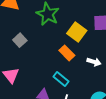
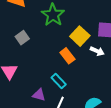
white arrow: (94, 62) -> (97, 51), moved

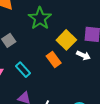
cyan rectangle: (59, 81) -> (23, 70), moved

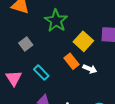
white arrow: (83, 55) -> (90, 69), moved

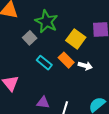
gray square: (26, 44) -> (30, 38), moved
cyan rectangle: (41, 73) -> (44, 63), moved

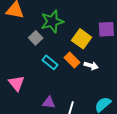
green star: (46, 21) -> (52, 21), turned 30

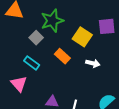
orange rectangle: (72, 60) -> (62, 56), moved
cyan rectangle: (50, 62) -> (32, 63), moved

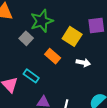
cyan rectangle: (32, 63) -> (31, 76), moved

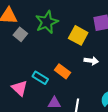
gray square: (26, 38) -> (20, 34), moved
orange rectangle: (53, 56) -> (63, 71), moved

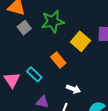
white arrow: (91, 61) -> (73, 89), moved
orange rectangle: (63, 71) -> (58, 60), moved

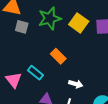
gray square: (24, 28) -> (22, 27), turned -32
yellow square: (80, 41) -> (79, 23), moved

